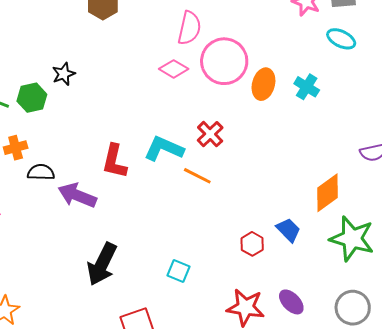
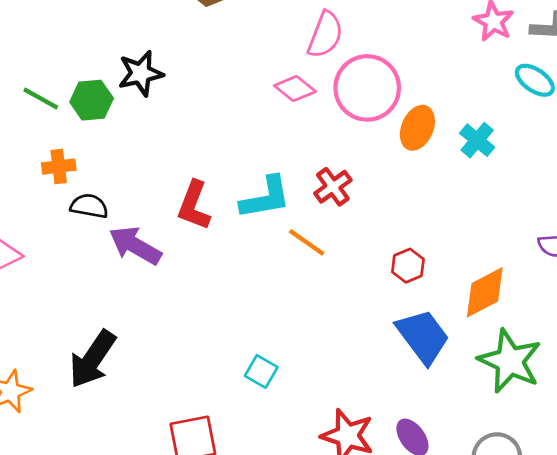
black star: (64, 74) -> (141, 73), size x1.4
cyan L-shape: (164, 149) -> (265, 198), turned 138
blue trapezoid: (288, 230) -> (423, 336), size x1.6
red hexagon: (252, 244) -> (408, 266), moved
black arrow: (102, 264) -> (92, 359), moved

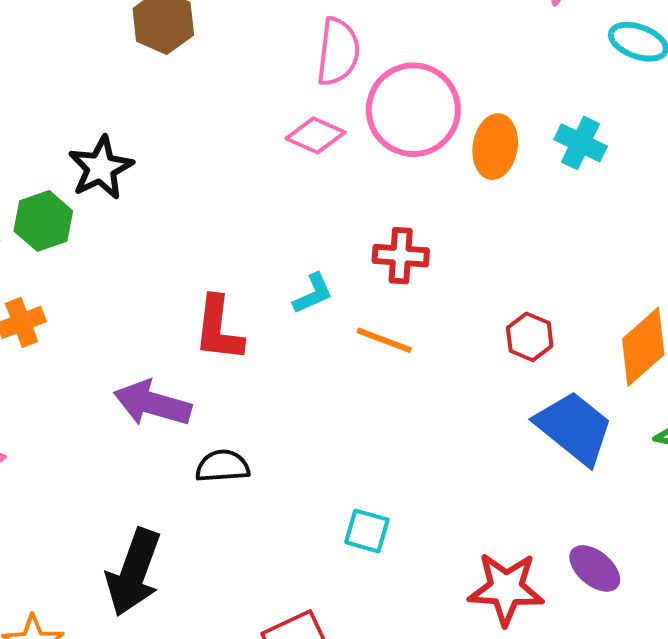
red cross: (333, 187) -> (401, 256), turned -36
cyan L-shape: (265, 198) -> (313, 294), size x0.6
black semicircle: (89, 206) -> (223, 466), moved

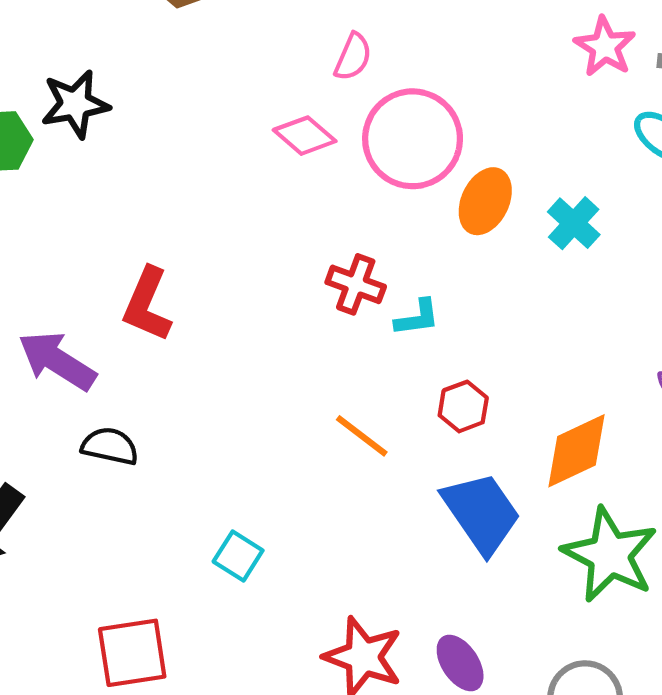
pink semicircle: (338, 52) -> (353, 57), size x0.7
cyan L-shape: (313, 294) -> (417, 318), moved
orange line: (384, 340) -> (362, 436), moved

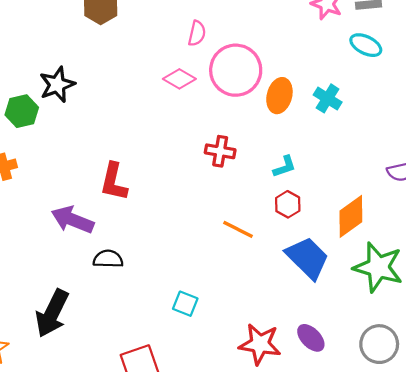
cyan L-shape: (417, 318) -> (285, 167), moved

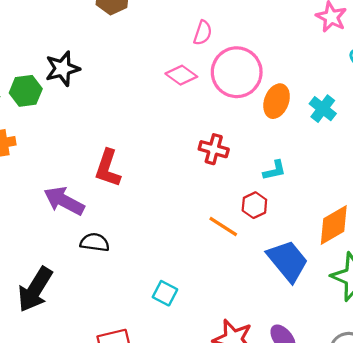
red hexagon: (288, 204) -> (254, 205), moved

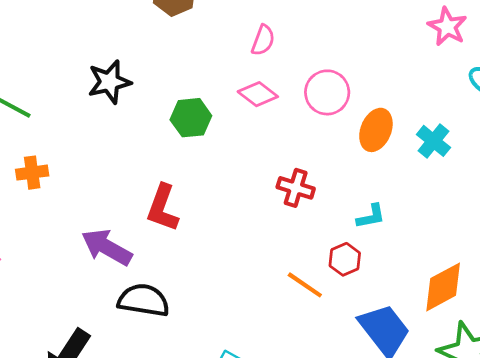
pink semicircle: (203, 33) -> (263, 40), moved
pink circle: (237, 72) -> (327, 92), size x0.7
green hexagon: (26, 91) -> (191, 118), moved
black semicircle: (95, 242) -> (144, 300), size x1.4

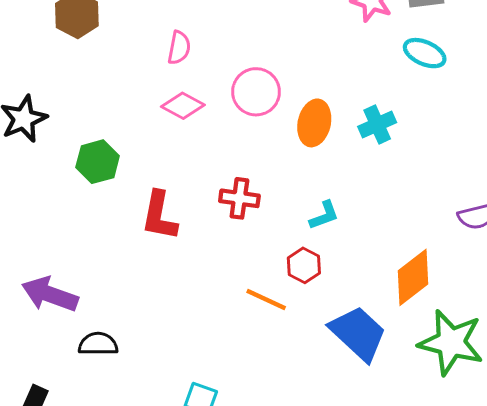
green hexagon: (191, 118) -> (98, 162), moved
cyan cross: (434, 141) -> (377, 125), turned 36
red L-shape: (163, 208) -> (159, 216), moved
black semicircle: (144, 300) -> (98, 344), size x0.7

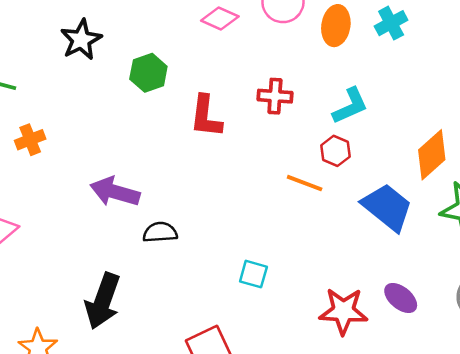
cyan L-shape: (324, 215) -> (350, 106), size x1.4

